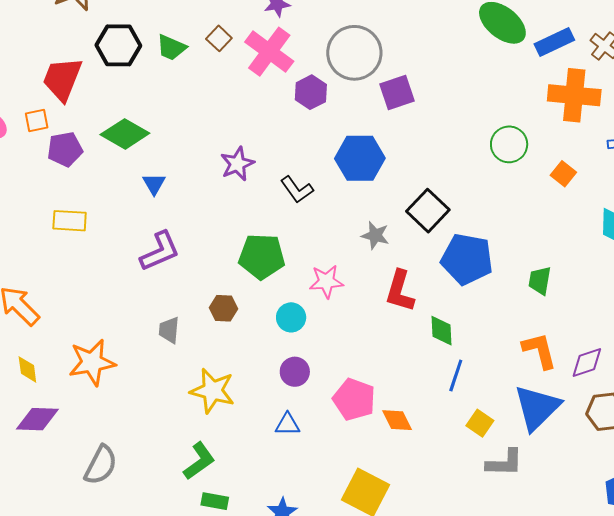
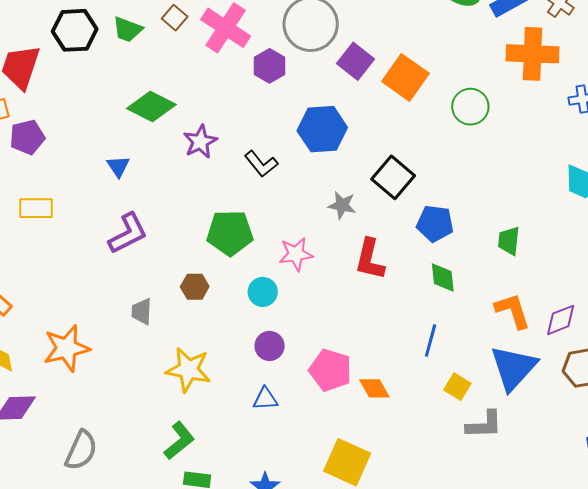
purple square: (397, 92) -> (356, 61), turned -30
green diamond: (125, 134) -> (151, 107), moved
orange square: (563, 174) -> (405, 77), moved, size x1.8
blue pentagon: (467, 259) -> (435, 224), size x0.7
green diamond: (442, 331) -> (443, 278), moved

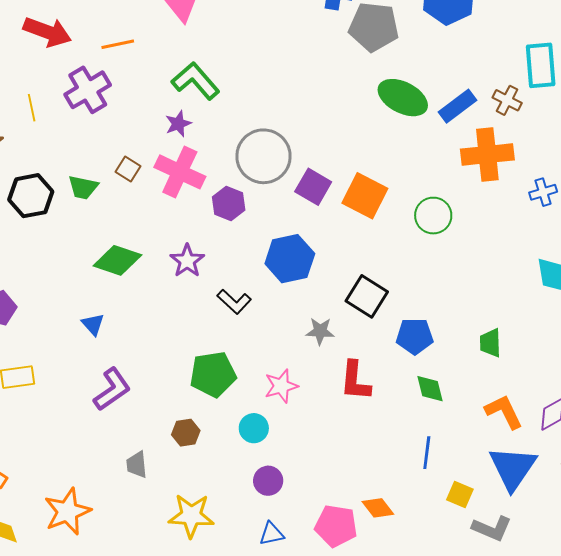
purple star: (200, 142) -> (187, 261), moved
pink pentagon: (330, 370) -> (336, 526), moved
gray L-shape: (484, 425) -> (492, 528), turned 33

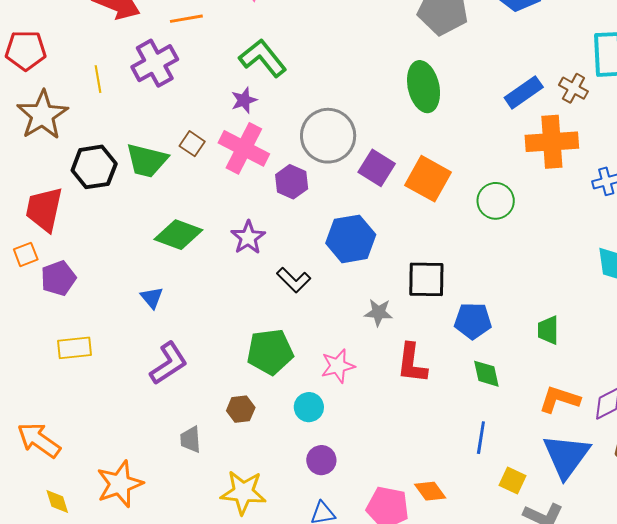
green ellipse: (403, 98) -> (424, 87), moved, turned 48
green trapezoid: (83, 187) -> (147, 160), size x1.4
black square: (367, 296) -> (426, 279), turned -33
orange L-shape: (504, 412) -> (559, 399), turned -48

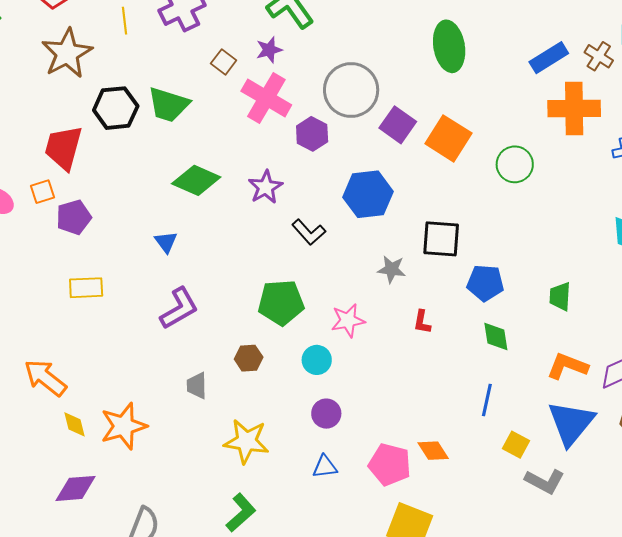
brown square: (192, 144) -> (224, 62), moved
red L-shape: (412, 363) -> (422, 322), size x0.6
yellow diamond: (57, 501) -> (75, 424), moved

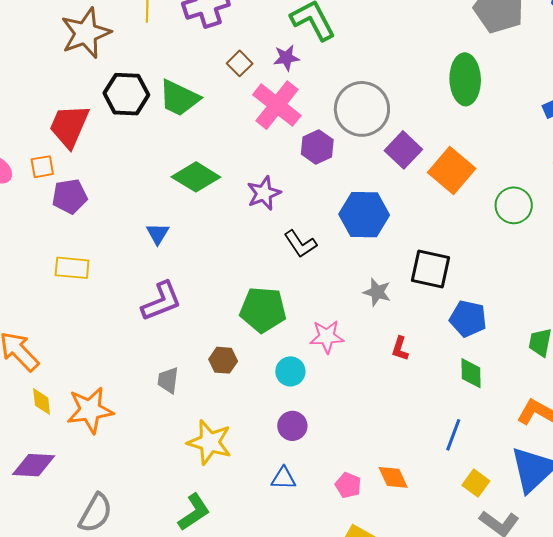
pink pentagon: (390, 465) -> (348, 485), size x0.6

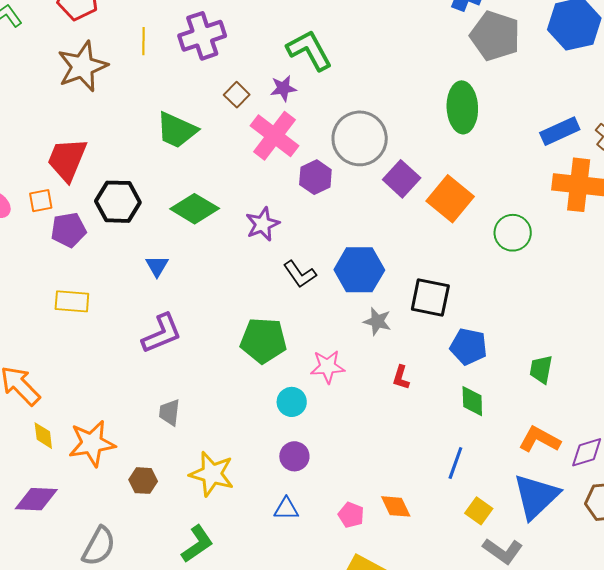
black hexagon: (126, 94) -> (118, 202), moved
blue hexagon: (364, 215) -> (359, 270), moved
brown hexagon: (223, 360) -> (143, 481), moved

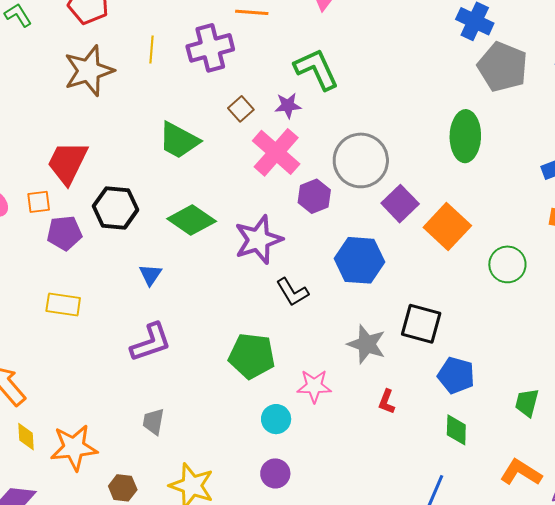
purple star: (263, 224) -> (258, 240), size x1.4
blue hexagon: (359, 270) -> (360, 260), moved
gray star: (377, 321) -> (367, 344), size x1.4

